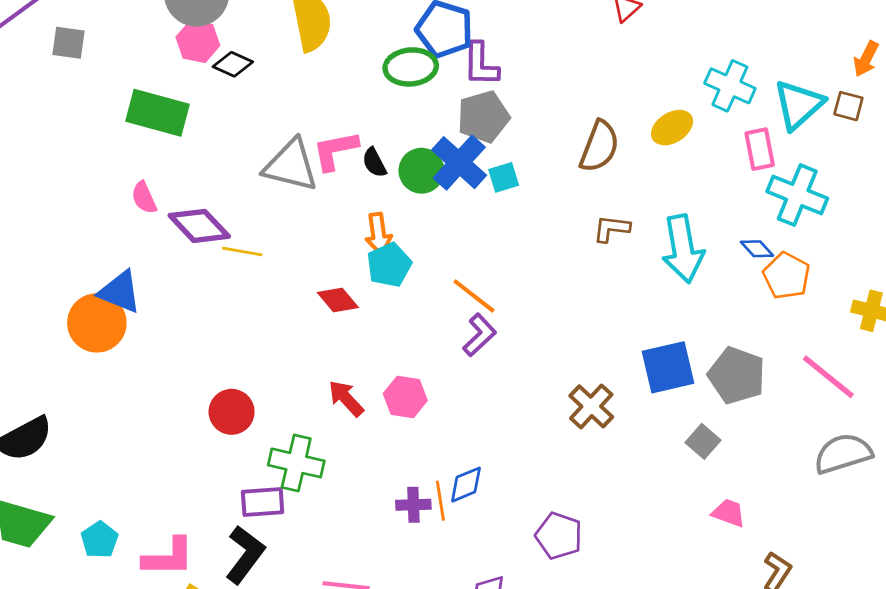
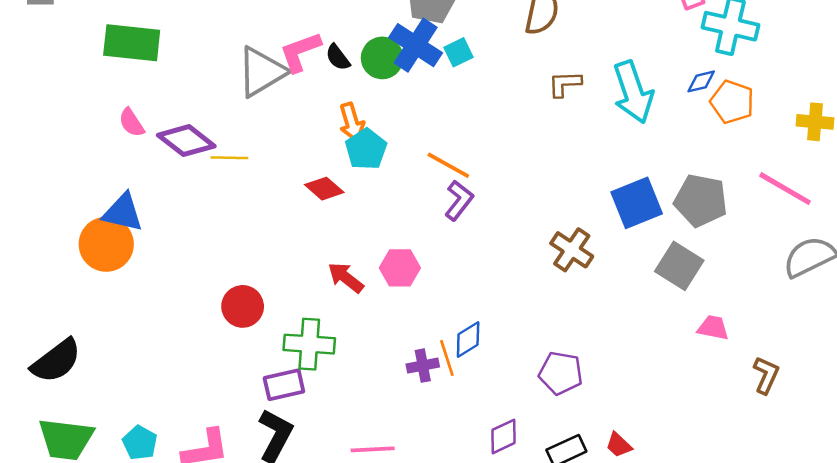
gray triangle: (291, 165) -> (262, 72), turned -36
blue diamond: (757, 249) -> (701, 81), turned -52
gray square: (703, 441) -> (679, 266), size x1.5

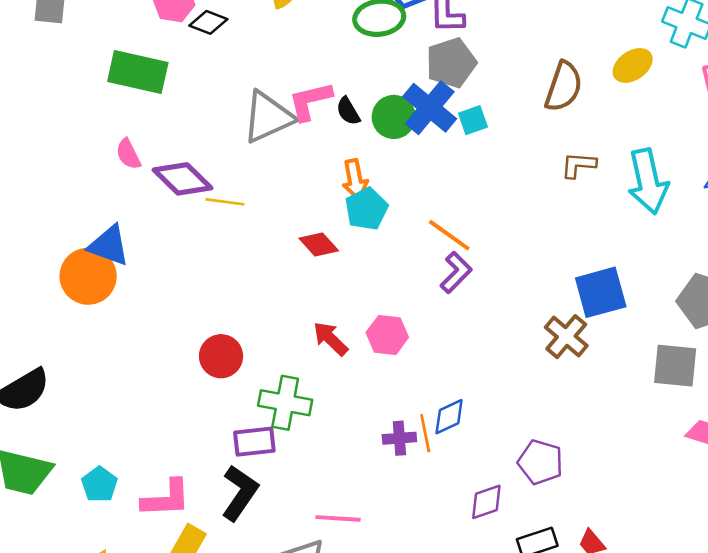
blue square: (637, 203) -> (601, 292), moved
gray square: (679, 266) -> (675, 366), turned -33
purple diamond: (503, 436) -> (486, 502), moved

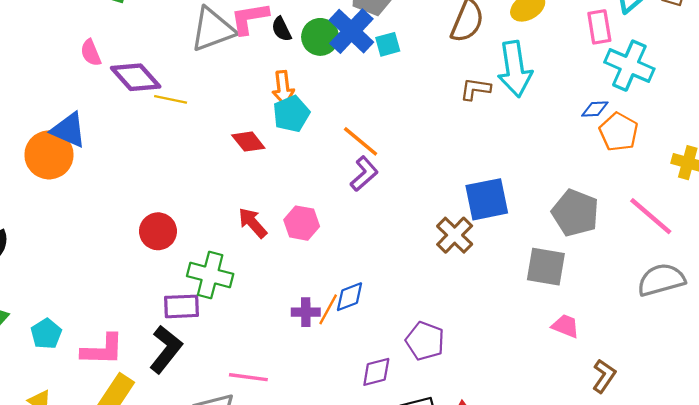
cyan arrow: (648, 181) -> (515, 69), moved
orange line: (425, 433) -> (328, 309), turned 36

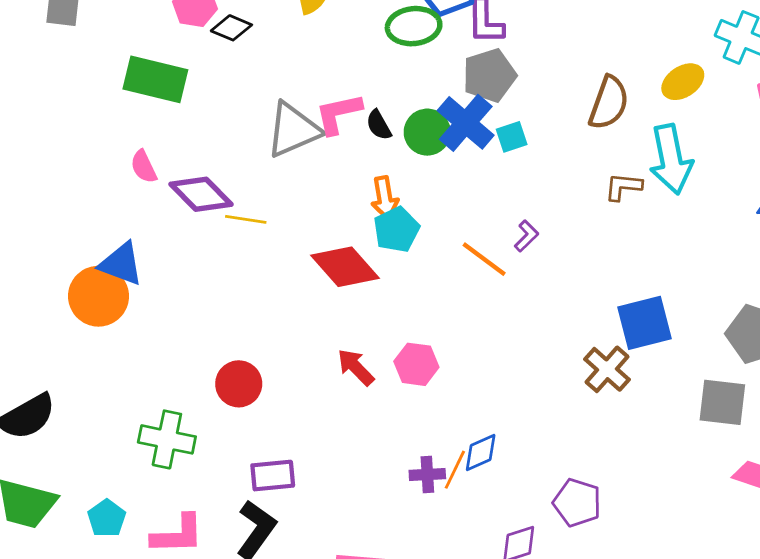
red diamond: (248, 142) -> (345, 267), size x1.6
purple L-shape: (364, 174) -> (526, 236), moved, size x0.7
green cross: (210, 275) -> (167, 439), moved

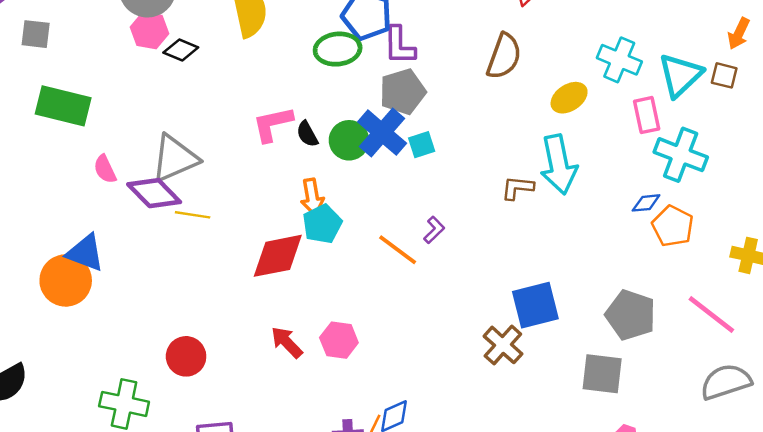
green rectangle: (155, 79) -> (63, 106), moved
brown semicircle: (609, 103) -> (504, 56), moved
gray triangle: (293, 130) -> (175, 158), moved
red diamond: (345, 267) -> (278, 256), turned -60

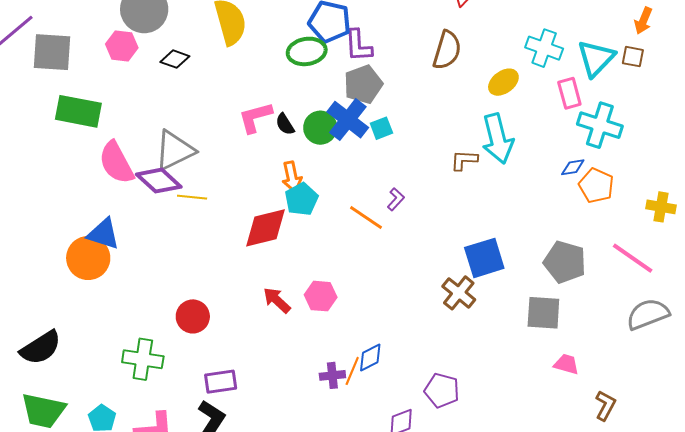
pink hexagon: (150, 30) -> (122, 46), moved
gray square: (36, 34) -> (52, 52), size x1.6
pink semicircle: (105, 169) -> (116, 163), size x1.8

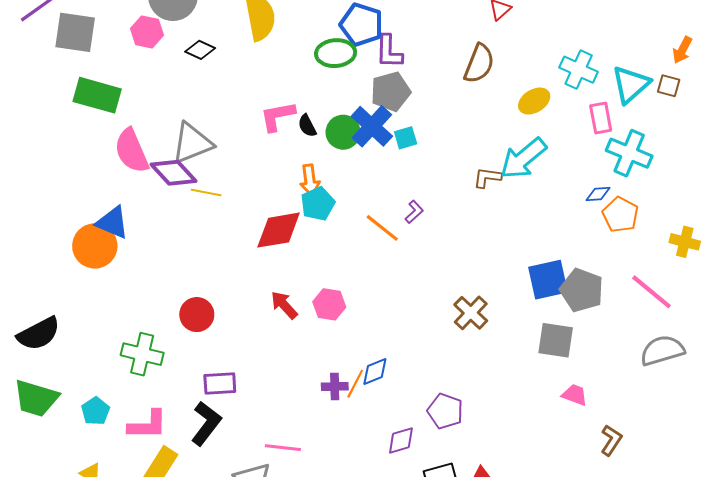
cyan arrow: (498, 139) -> (523, 158), turned 60
blue square: (484, 258) -> (548, 280), moved

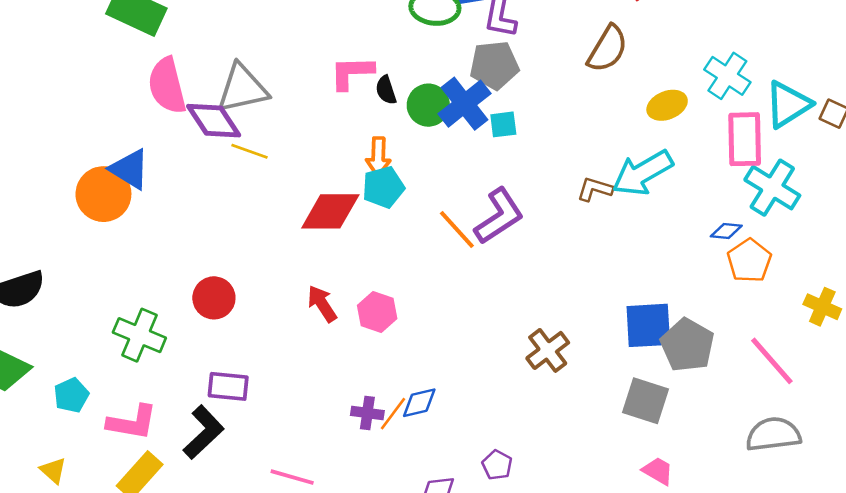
pink rectangle: (601, 118) -> (745, 139), size x1.4
purple L-shape: (414, 212) -> (499, 216), size x2.0
purple pentagon: (445, 411) -> (497, 465), size x0.7

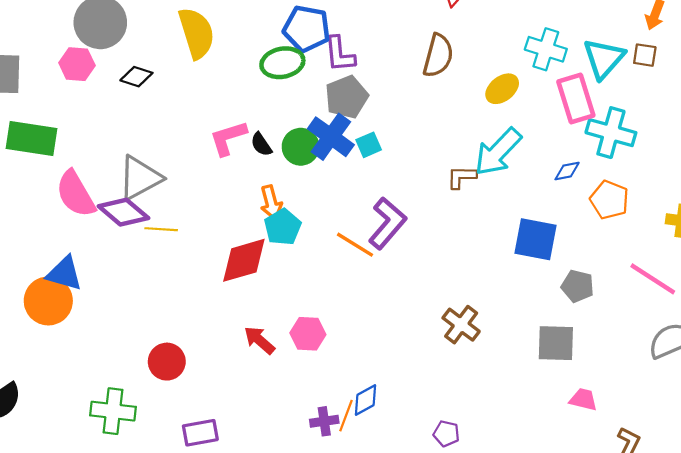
blue diamond: (726, 231) -> (567, 171), moved
blue square: (648, 325) -> (536, 239), moved, turned 30
gray pentagon: (687, 345) -> (578, 286), size x0.7

